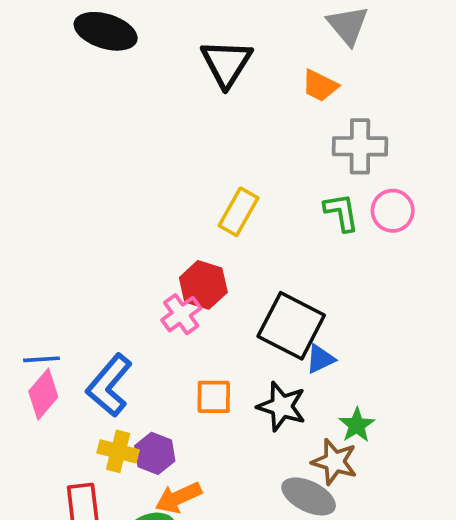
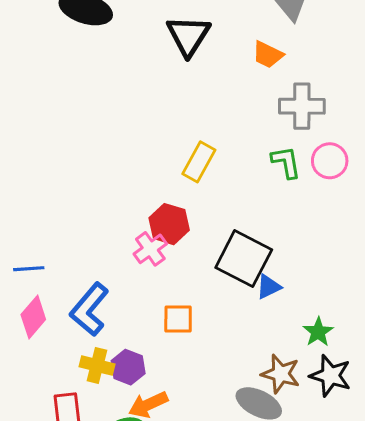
blue line: (42, 359) -> (29, 269), moved
black star: (282, 406) -> (330, 376), moved
green star: (357, 425) -> (318, 332), moved

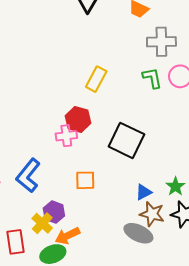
pink cross: (150, 249) -> (66, 136), turned 30
blue triangle: (269, 287) -> (144, 192), moved
yellow cross: (97, 365) -> (42, 223), moved, turned 30

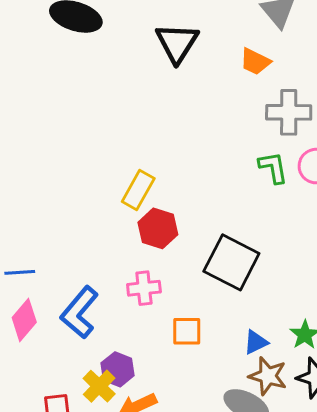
yellow rectangle: (96, 79) -> (138, 190), moved
pink cross: (66, 136) -> (144, 288), moved
orange square: (85, 180) -> (187, 331), moved

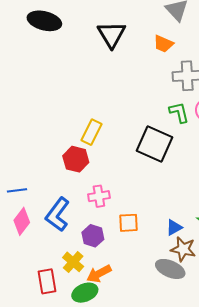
red hexagon: (158, 228) -> (76, 159), moved
black square: (231, 262) -> (155, 144), moved
purple hexagon: (118, 369) -> (93, 236), moved

